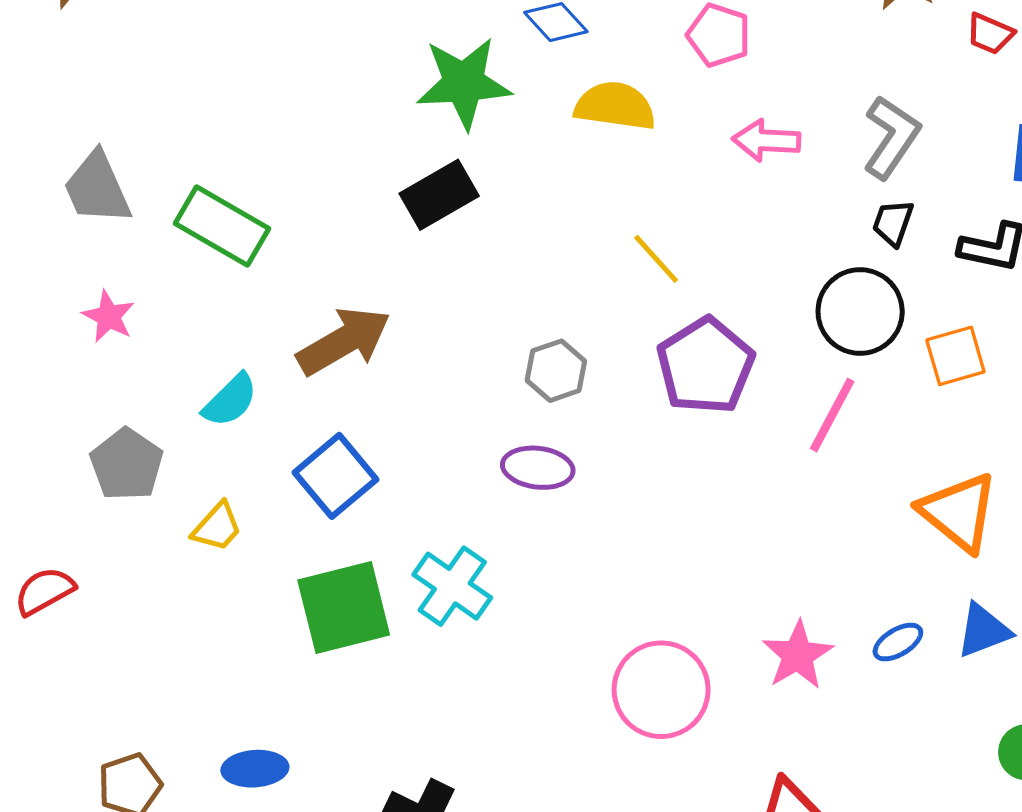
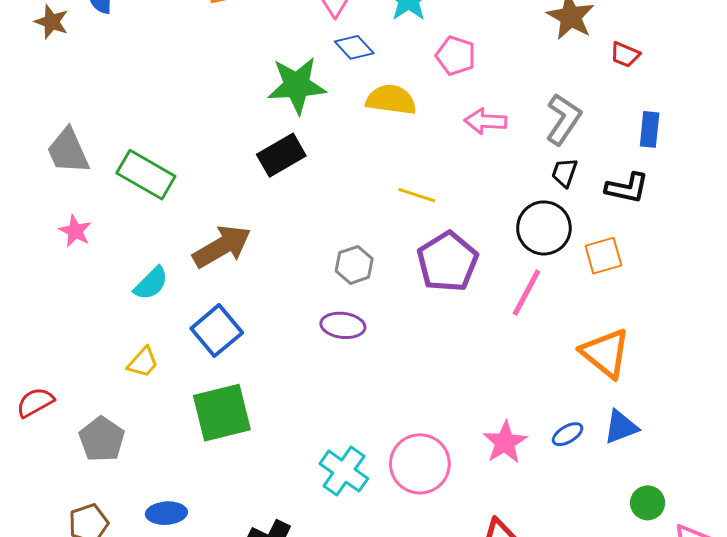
yellow line: (656, 259) -> (417, 195), turned -30
gray pentagon: (127, 464) -> (102, 439), moved
cyan cross: (452, 586) -> (344, 471), moved

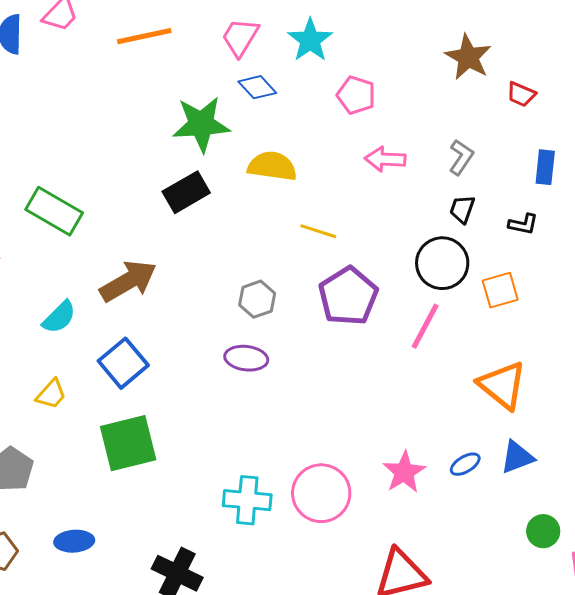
yellow semicircle: (391, 100) -> (272, 166), moved
gray L-shape: (563, 119) -> (461, 157), size x0.7
black L-shape: (627, 188) -> (523, 224), size x0.7
cyan cross: (344, 471) -> (247, 500), turned -30

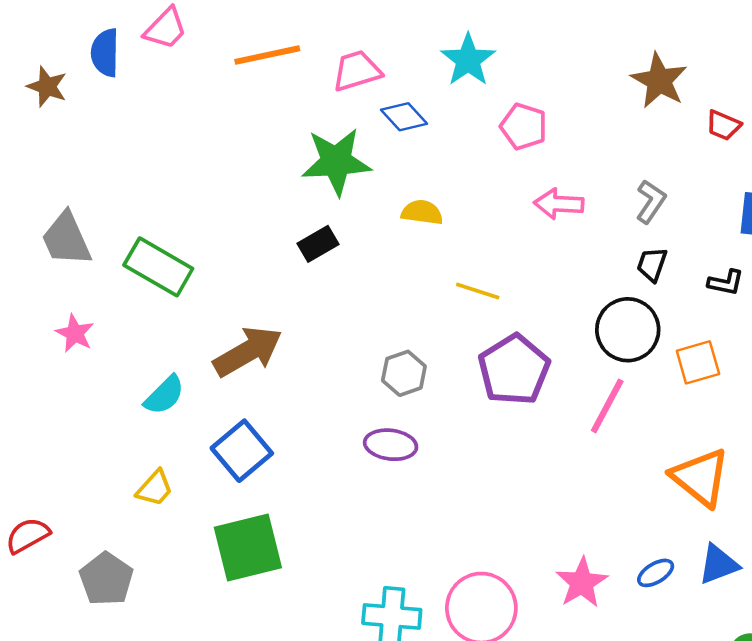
pink trapezoid: (240, 37) -> (357, 71), moved, turned 42
yellow semicircle: (272, 166) -> (422, 212), size x0.7
black rectangle: (186, 192) -> (318, 244), size x0.7

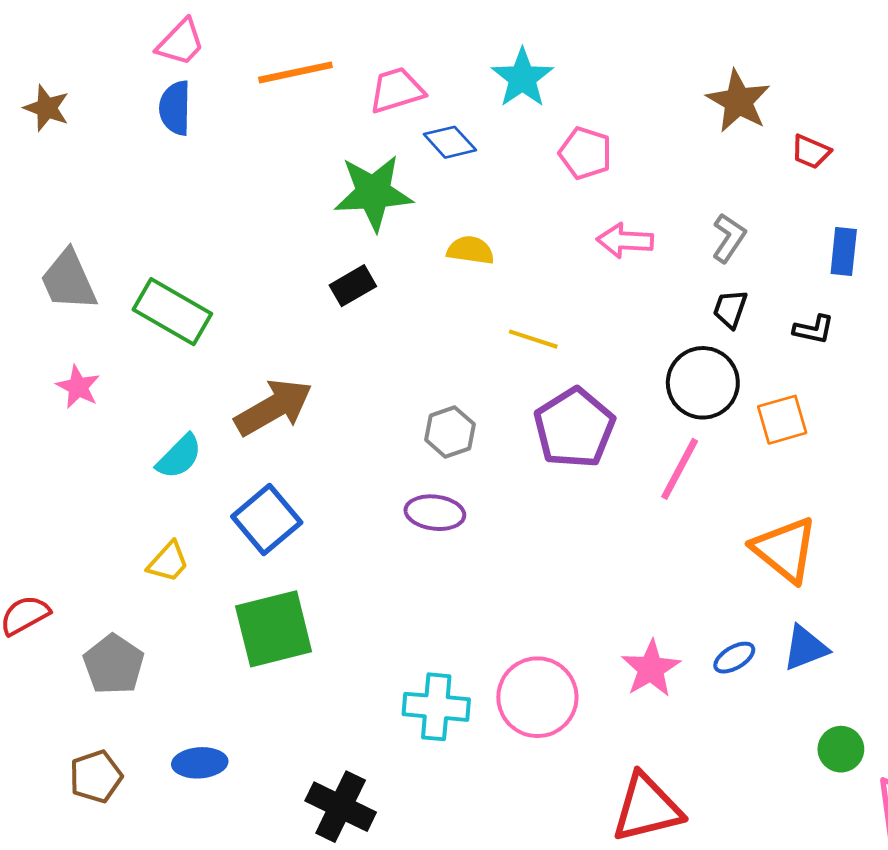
blue semicircle: (105, 53) -> (175, 108), moved

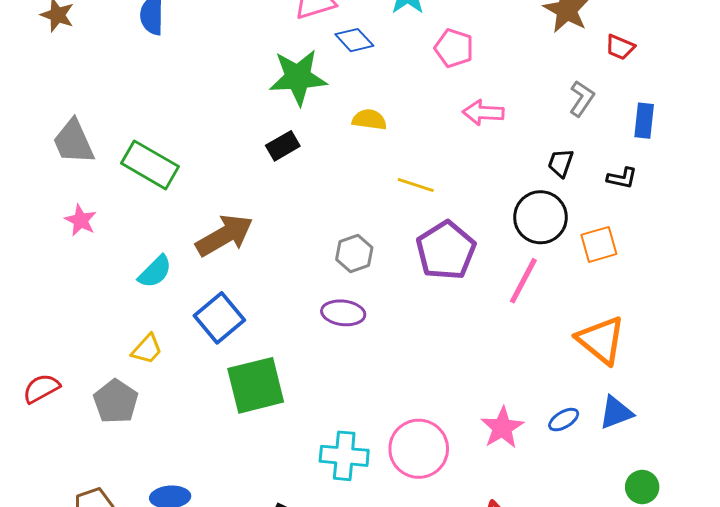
gray L-shape: (729, 238) -> (582, 98), moved
green square: (274, 629) -> (256, 385), moved
gray pentagon: (114, 664) -> (116, 401), moved

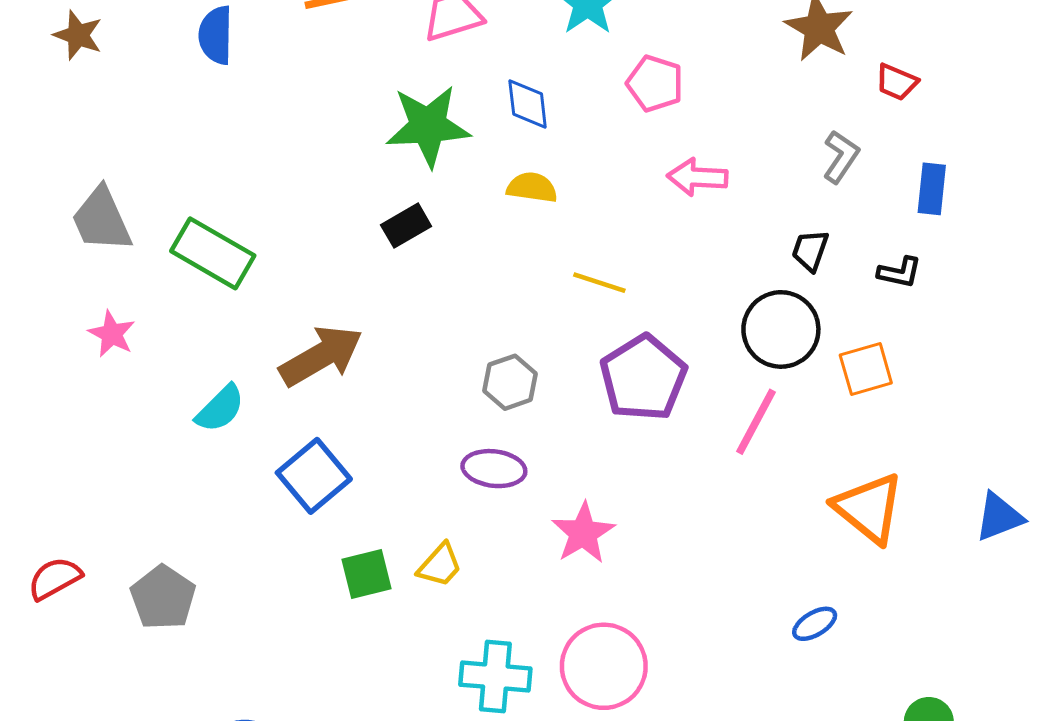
blue diamond: (354, 40) -> (528, 104), moved, turned 36
yellow trapezoid: (147, 349) -> (440, 565), moved
green square: (256, 385) -> (367, 574), size x0.6
blue triangle: (616, 413) -> (999, 517), moved
pink star: (502, 428) -> (583, 533), moved

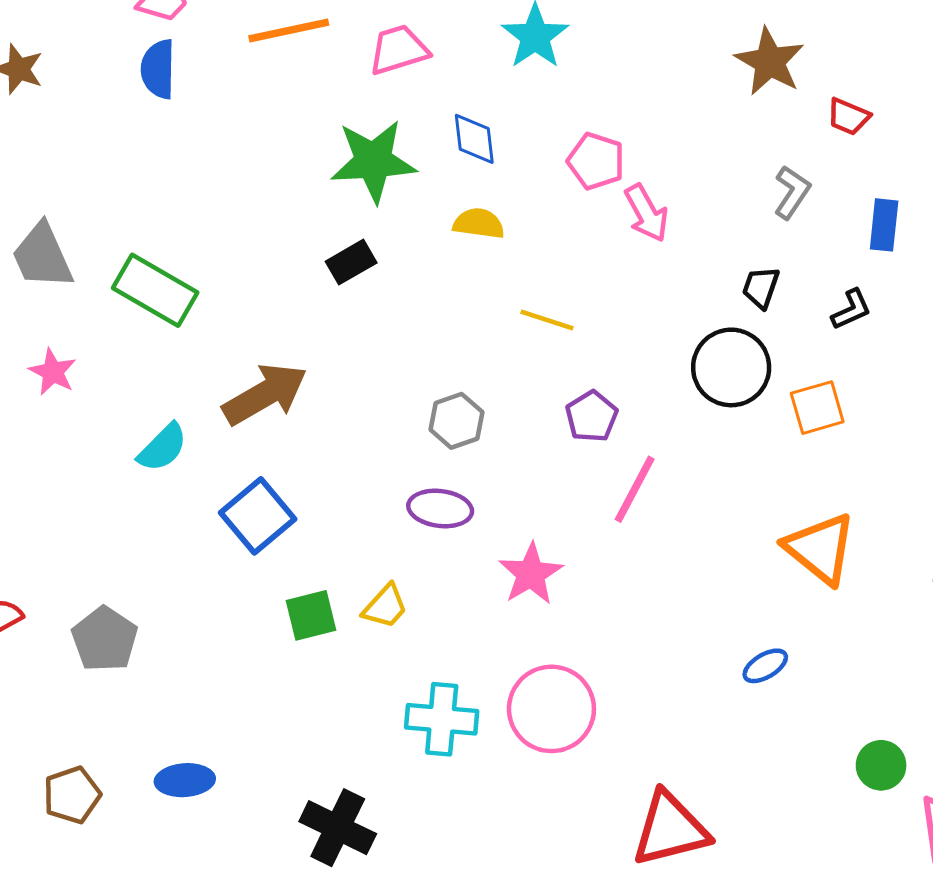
pink pentagon: (655, 83) -> (596, 161), moved
pink arrow: (697, 177) -> (646, 213), turned -122
black L-shape: (900, 272) -> (851, 310), turned -36
purple pentagon: (643, 378) -> (592, 416), size x0.6
pink line: (756, 422) -> (635, 489), moved

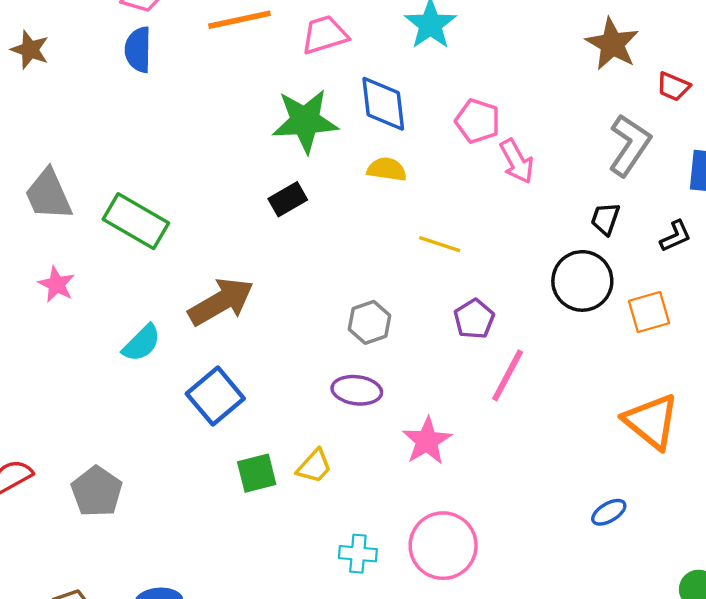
blue diamond: (474, 139) -> (383, 104), size x1.4
gray L-shape: (792, 192) -> (630, 145), size x1.5
cyan cross: (442, 719) -> (358, 554), size x0.7

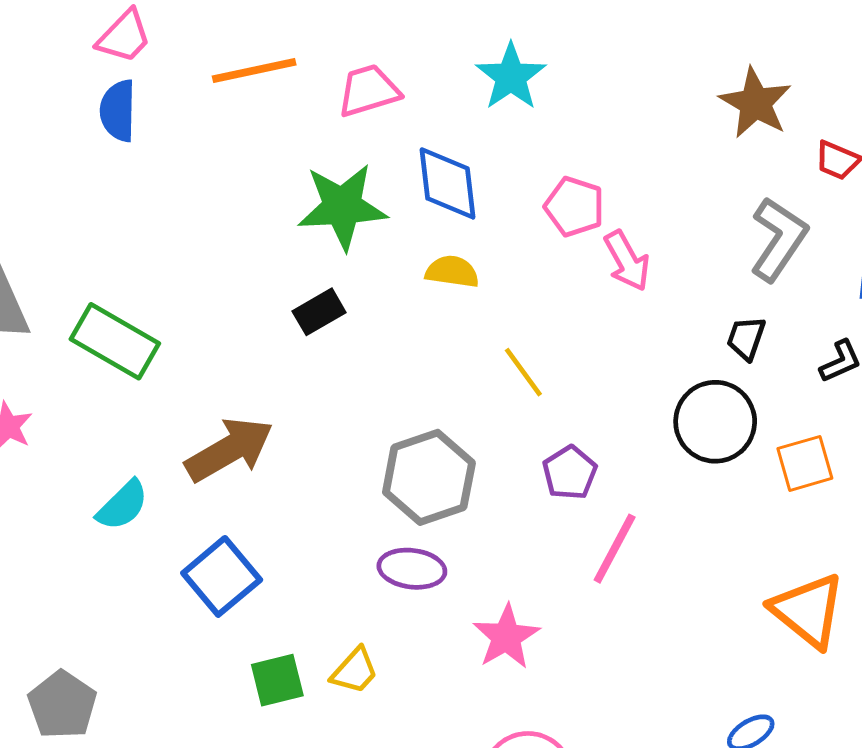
yellow line: (440, 244) -> (523, 372), turned 36
gray hexagon: (369, 322) -> (429, 477), size x1.6

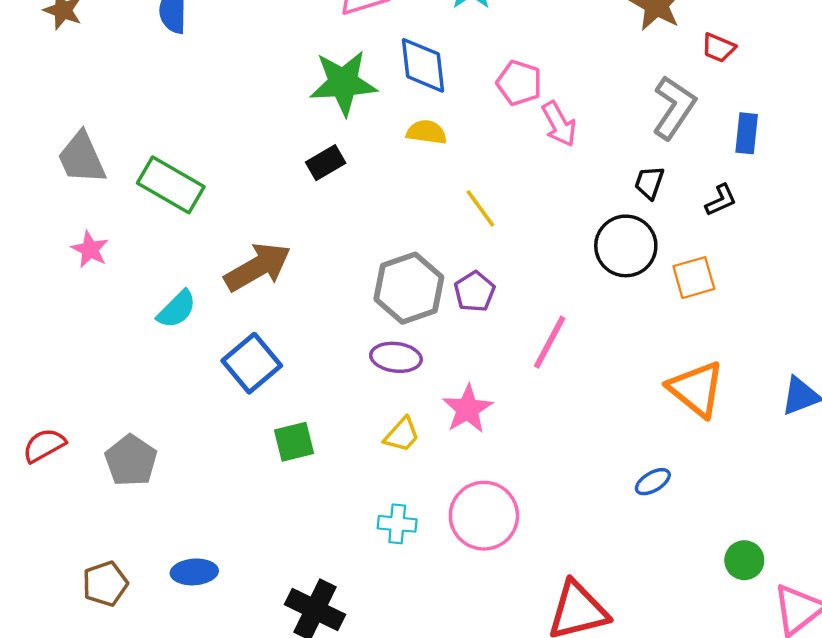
purple pentagon: (570, 473) -> (475, 292), moved
yellow trapezoid: (355, 671) -> (402, 435), moved

